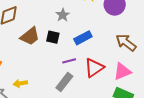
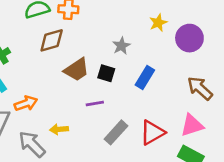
blue rectangle: (83, 38) -> (145, 77), turned -36
purple line: (69, 61) -> (95, 104), moved
red triangle: (94, 68) -> (152, 133), moved

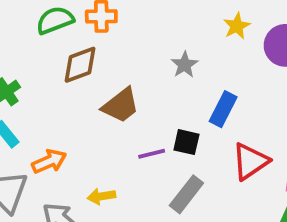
black square: (106, 73) -> (186, 142), moved
red triangle: (152, 133) -> (250, 161), moved

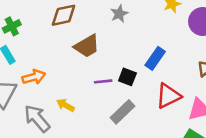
gray star: (184, 65) -> (119, 14), moved
yellow arrow: (101, 196) -> (65, 105), turned 30

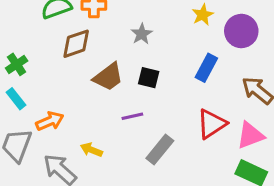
blue rectangle: (155, 58) -> (206, 68), moved
black square: (127, 77) -> (149, 78), moved

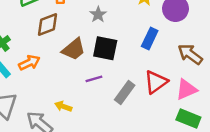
black square: (149, 78) -> (105, 48), size x1.5
orange arrow: (50, 121) -> (29, 63), moved
gray rectangle: (160, 149) -> (125, 93), moved

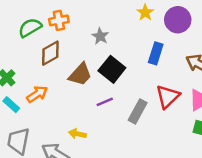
black square: (105, 48) -> (112, 69), turned 35

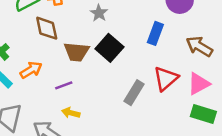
brown diamond: (50, 53) -> (47, 28), turned -75
brown trapezoid: (80, 75) -> (76, 52), turned 50
purple line: (105, 102) -> (64, 85), moved

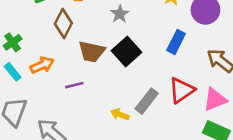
brown diamond: (47, 28) -> (63, 23), turned 32
yellow arrow: (71, 113) -> (120, 114), moved

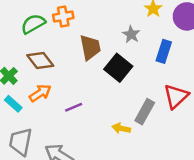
gray star: (120, 14) -> (131, 34), moved
brown diamond: (63, 23) -> (40, 60), moved, turned -56
brown trapezoid: (92, 52) -> (90, 47), moved, turned -104

